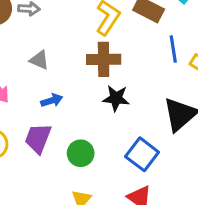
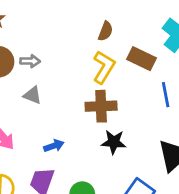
gray triangle: (39, 60) -> (32, 95), moved

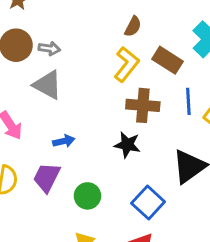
gray triangle: (32, 95) -> (48, 85), size x1.5
brown cross: (101, 106) -> (143, 105), moved

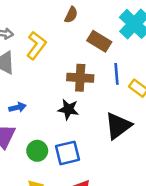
yellow L-shape: (127, 64) -> (36, 45), moved
blue square: (148, 202) -> (68, 153), moved, turned 35

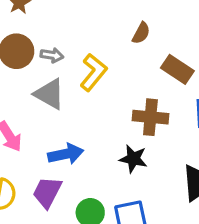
blue arrow: (17, 107) -> (66, 154), size x1.5

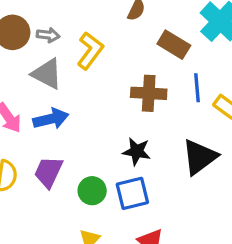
blue arrow: (66, 154) -> (51, 119), moved
black star: (133, 159) -> (137, 151), moved

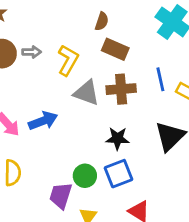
brown rectangle: (174, 45) -> (115, 49), moved
gray triangle: (47, 74) -> (86, 93), moved
purple trapezoid: (48, 172) -> (61, 196), moved

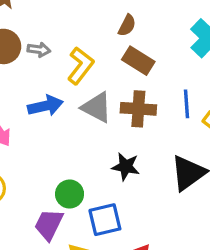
blue arrow: (43, 121) -> (45, 106), moved
blue square: (119, 174) -> (105, 220), moved
green circle: (85, 176) -> (70, 194), moved

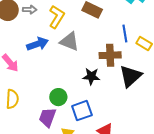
brown cross: (138, 109) -> (110, 55), moved

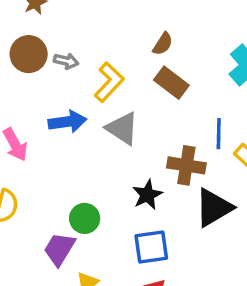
black star: (91, 76) -> (147, 195), turned 30
blue square: (82, 111) -> (151, 247), moved

